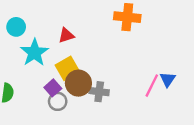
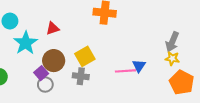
yellow square: (67, 68) -> (85, 56), moved
brown circle: (78, 83) -> (54, 61), moved
pink line: (152, 86) -> (125, 71), turned 60

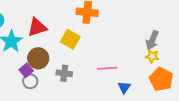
red triangle: (53, 28) -> (37, 27), size x1.5
yellow square: (85, 56) -> (70, 39), moved, turned -30
blue triangle: (139, 66) -> (124, 87), moved

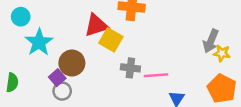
red triangle: (37, 27) -> (96, 25), moved
yellow star: (152, 56) -> (222, 53), moved
gray cross: (64, 73) -> (130, 68), moved

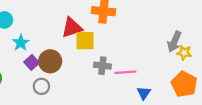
yellow square: (111, 40) -> (85, 41), turned -30
cyan star: (39, 42) -> (21, 43), size x0.7
purple square: (57, 78) -> (32, 62), moved

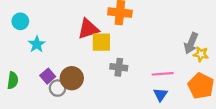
brown circle: (50, 61) -> (72, 78), moved
purple square: (32, 62) -> (48, 76), moved
pink line: (125, 72) -> (163, 74), moved

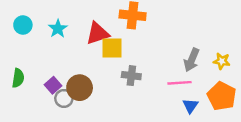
gray arrow: (191, 43) -> (192, 60), moved
cyan star: (37, 44) -> (58, 29), moved
green semicircle: (13, 80) -> (18, 78), moved
blue triangle: (160, 95) -> (190, 106), moved

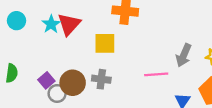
red triangle: (98, 33) -> (69, 24), moved, turned -30
gray cross: (131, 76) -> (101, 79), moved
pink line: (180, 83) -> (156, 74), moved

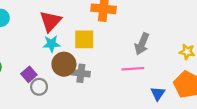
cyan star: (51, 24) -> (51, 44), moved, turned 30
gray arrow: (184, 55) -> (142, 44), moved
brown circle: (73, 83) -> (64, 64), moved

